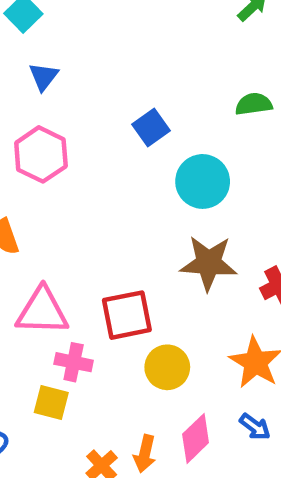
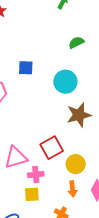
blue square: (151, 128) -> (26, 68), moved, turned -35
orange arrow: (145, 454) -> (72, 189), moved

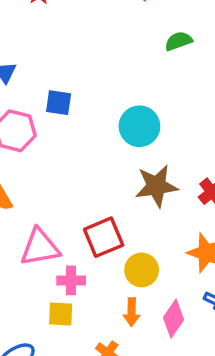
green semicircle: (76, 42) -> (178, 41), moved
blue square: (26, 68) -> (59, 103), moved

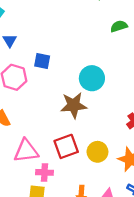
brown star: (156, 186) -> (74, 105), moved
yellow circle: (142, 270) -> (97, 152), moved

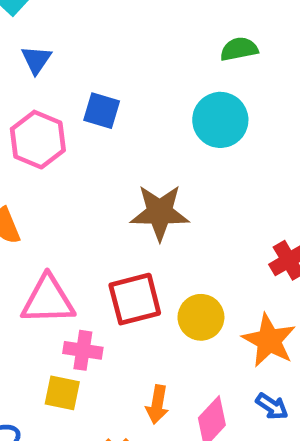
green semicircle: (119, 26) -> (239, 49), moved
cyan circle: (92, 78) -> (220, 120), moved

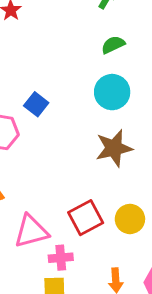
blue square: (102, 111) -> (36, 104), turned 35
brown star: (160, 212) -> (114, 148), moved

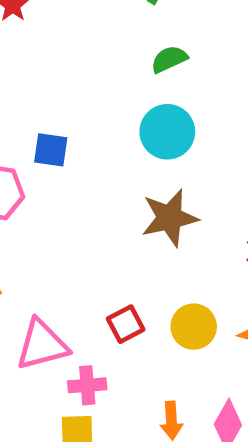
blue square: (36, 104) -> (51, 150), turned -30
red square: (86, 218) -> (126, 324), size x0.7

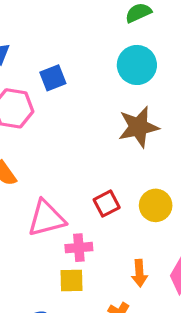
blue square: (51, 150) -> (53, 78), turned -30

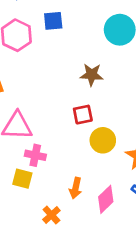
brown star: (138, 127) -> (92, 75), moved, size x0.7
red square: (107, 204) -> (83, 115), moved

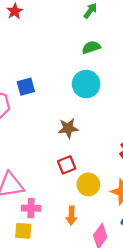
orange arrow: (76, 188) -> (71, 216), moved

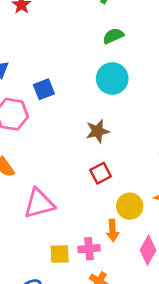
yellow circle: (88, 184) -> (130, 206), moved
pink cross: (31, 208) -> (89, 249), moved

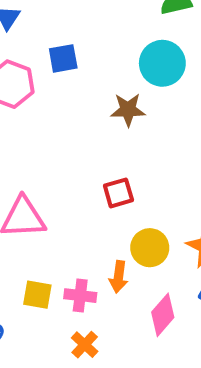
brown star: (98, 131) -> (128, 110), moved

